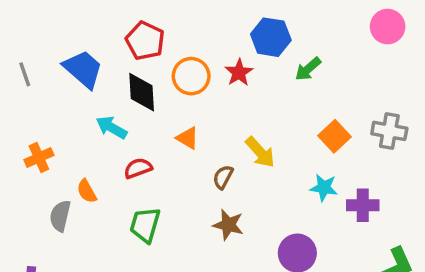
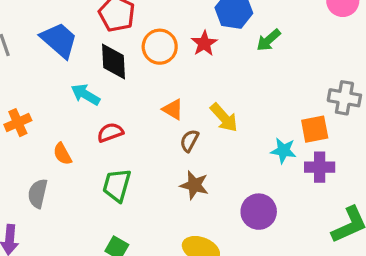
orange square: (334, 136) -> (315, 129), moved, turned 32
orange triangle: (188, 138) -> (173, 109), moved
gray semicircle: (60, 216) -> (38, 193), moved

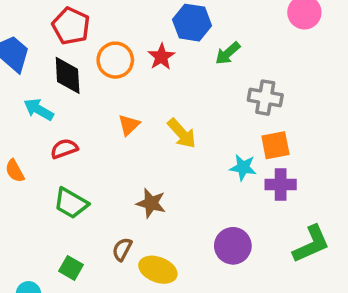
gray cross: (344, 98) -> (265, 98), moved
orange triangle: (173, 109) -> (129, 125), turned 45
brown semicircle: (189, 141) -> (122, 249), moved
green trapezoid: (117, 185) -> (71, 203), turned -76
purple circle: (259, 212) -> (233, 246), moved

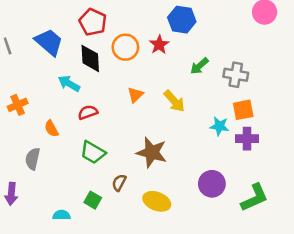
green arrow: (228, 53) -> (199, 66), moved
brown star: (151, 203) -> (152, 152), size x1.4
green L-shape: (311, 244) -> (255, 198), moved
brown semicircle: (122, 249) -> (119, 183), moved

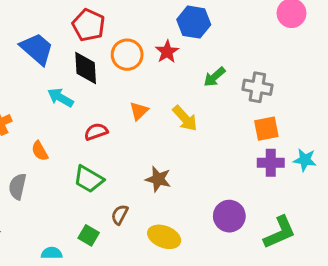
red semicircle: (88, 112) -> (96, 132), moved
cyan star: (219, 126) -> (305, 160), moved
brown star: (152, 152) -> (158, 179), size x0.7

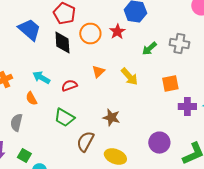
gray cross: (257, 87) -> (179, 44), moved
cyan arrow: (60, 98) -> (41, 78), moved
orange square: (266, 129) -> (170, 84), moved
brown semicircle: (120, 215) -> (85, 142), size x1.5
green square: (89, 235) -> (24, 156), moved

